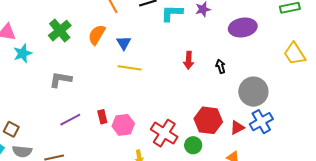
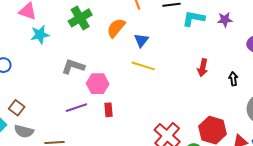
pink hexagon: (123, 125) -> (98, 84), moved

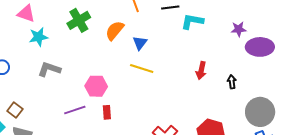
purple star: (225, 20) -> (239, 29), moved
gray L-shape: (73, 66) -> (49, 69), moved

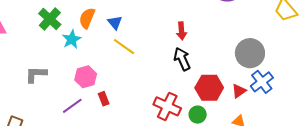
cyan star: (38, 37) -> (72, 39), moved
yellow line: (142, 69) -> (124, 47), turned 35
black arrow: (232, 82) -> (182, 59), moved, size x1.6

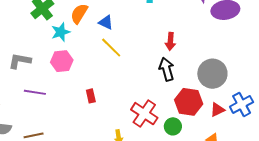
blue triangle: (115, 23) -> (106, 22), turned -35
gray circle: (250, 53) -> (212, 74), moved
pink hexagon: (86, 77) -> (62, 61), moved
red rectangle: (104, 99) -> (91, 96), moved
purple line: (72, 106) -> (35, 92), moved, turned 35

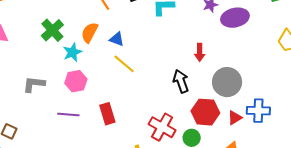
red arrow: (170, 41) -> (200, 52), moved
purple line: (35, 92) -> (68, 115), moved
red rectangle: (91, 96) -> (107, 114), size x1.5
blue cross: (242, 104) -> (258, 111), turned 35

